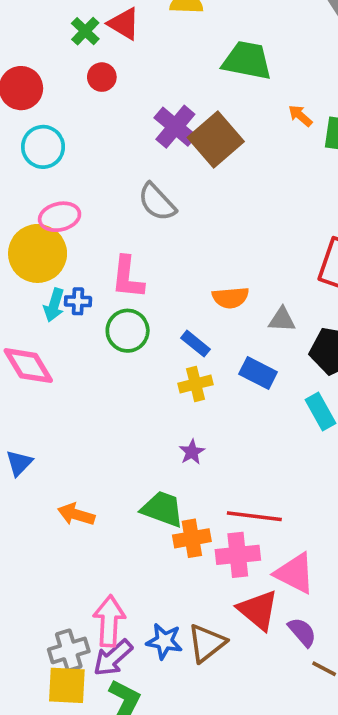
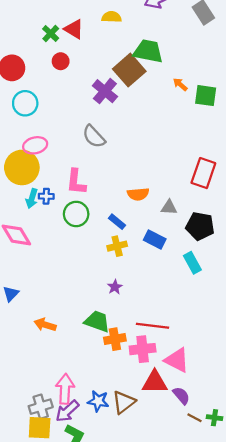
brown square: (216, 140) -> (129, 70), moved
red triangle: (258, 610) -> (155, 382), turned -40

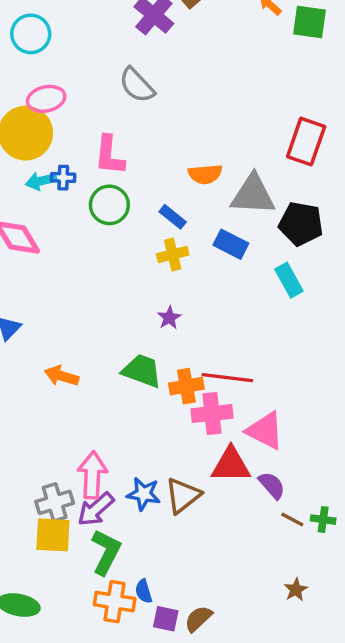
cyan arrow: (32, 198) -> (41, 181), turned 60
gray triangle: (169, 207) -> (253, 195), size x1.8
orange cross: (115, 339) -> (186, 386), moved

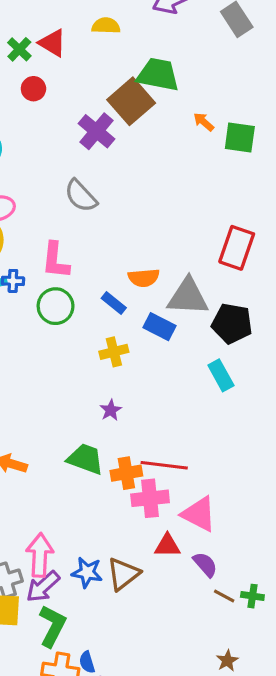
blue rectangle: (173, 217) -> (114, 303), moved
blue rectangle: (231, 244) -> (160, 327), moved
red triangle: (231, 465) -> (167, 546), size x0.7

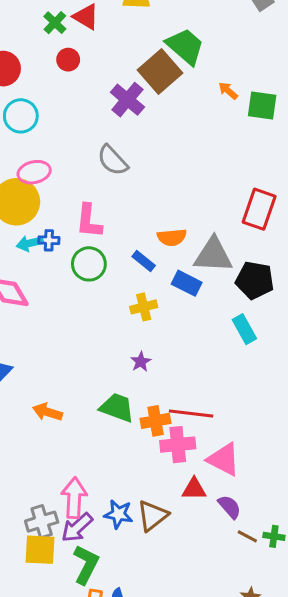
green trapezoid: (158, 75) -> (185, 46), turned 30

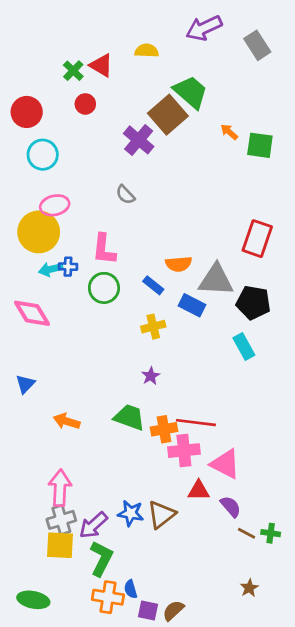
gray semicircle: (113, 160) -> (125, 195), size x0.7
pink arrow: (74, 498) -> (60, 488), moved

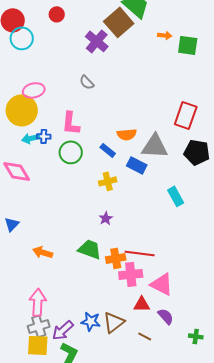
orange arrow: (229, 132) -> (165, 35), turned 144
cyan circle: (43, 155) -> (22, 38), moved
black pentagon: (253, 303) -> (197, 152), moved
brown line: (247, 533) -> (145, 336), moved

